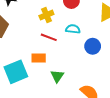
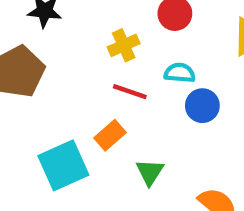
blue circle: (93, 46) -> (202, 106), moved
orange rectangle: (39, 58) -> (110, 135), turned -40

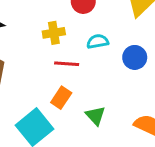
yellow cross: (124, 45) -> (54, 33), turned 30
blue circle: (202, 106) -> (135, 57), moved

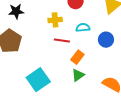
orange rectangle: (61, 98) -> (77, 57), moved
green triangle: (95, 116) -> (78, 75), turned 32

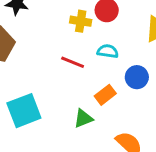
yellow cross: (55, 20) -> (81, 21), moved
orange rectangle: (77, 57) -> (105, 95), moved

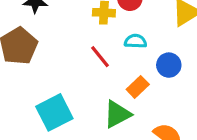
red line: (73, 62) -> (100, 57), turned 35
green triangle: (83, 119) -> (117, 114), size x1.4

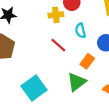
cyan semicircle: (135, 41) -> (80, 31), turned -96

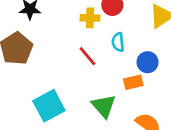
orange rectangle: (87, 61) -> (133, 82), moved, turned 32
green triangle: (77, 82) -> (104, 106), turned -42

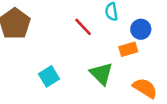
cyan square: (49, 106) -> (49, 76), size x0.7

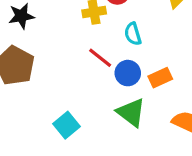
blue circle: (141, 29) -> (128, 73), moved

